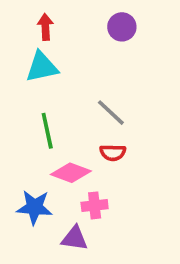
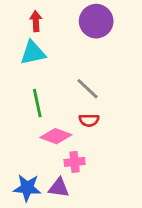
purple circle: (122, 27) -> (96, 21), size x1.5
blue star: (34, 207) -> (27, 188), moved

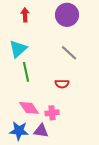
cyan triangle: (33, 53) -> (18, 49), moved, turned -30
gray line: (88, 89) -> (69, 53), moved
pink diamond: (56, 136) -> (29, 108), moved, turned 35

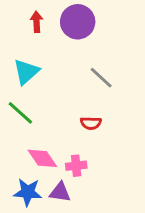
purple circle: (67, 15) -> (78, 22), moved
green line: (26, 72) -> (20, 113), moved, turned -36

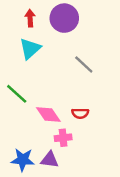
cyan triangle: (26, 72) -> (30, 49), moved
red semicircle: (91, 123) -> (80, 113), moved
pink diamond: (42, 158) -> (48, 115), moved

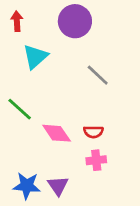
red arrow: (30, 18) -> (17, 21), moved
pink cross: (63, 138) -> (96, 160), moved
purple triangle: (50, 160) -> (58, 186), turned 48

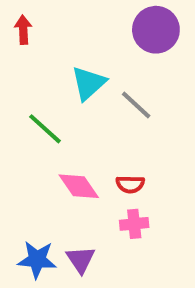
purple circle: (75, 21) -> (156, 30), moved
cyan triangle: (35, 57) -> (89, 83), moved
green line: (20, 109) -> (45, 129), moved

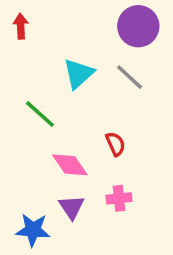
gray line: (136, 105) -> (130, 77), moved
red semicircle: (130, 184) -> (115, 144), moved, turned -115
purple triangle: (81, 260) -> (72, 207), moved

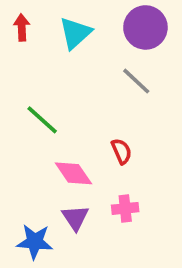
cyan triangle: (79, 74) -> (75, 33), moved

